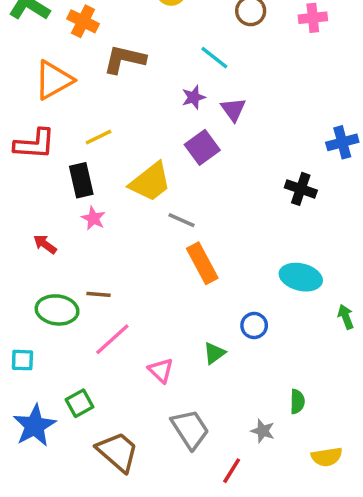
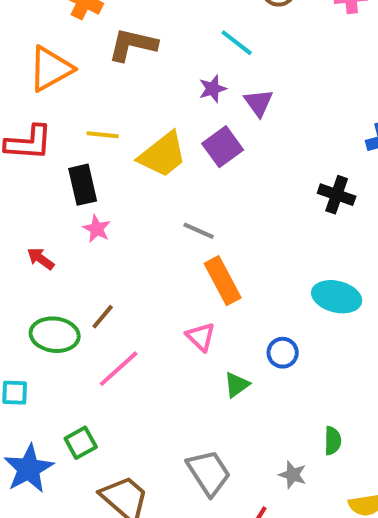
yellow line: (99, 137) -> (103, 135), turned 32
yellow trapezoid: (150, 182) -> (163, 155), moved
brown line: (99, 294) -> (103, 317), turned -55
pink triangle: (161, 370) -> (201, 337), moved

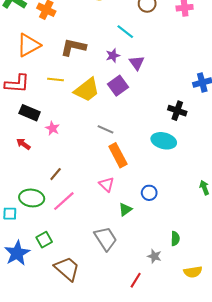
brown L-shape: (133, 45) -> (73, 47), moved
black rectangle: (83, 185) -> (30, 113), moved, turned -54
cyan ellipse: (337, 297) -> (164, 141), moved
green ellipse: (55, 335) -> (32, 198), moved
gray trapezoid: (209, 473) -> (106, 239), moved

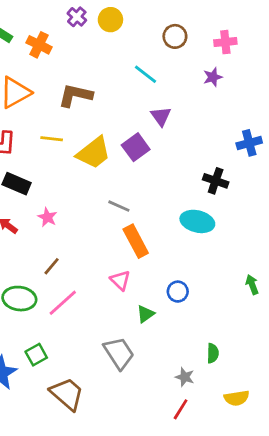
purple star: (113, 56) -> (213, 77), moved
pink star: (52, 128) -> (47, 217), moved
red line: (136, 280) -> (181, 409), moved

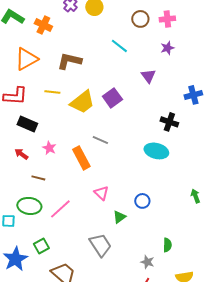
pink cross: (225, 42) -> (167, 19), moved
purple triangle: (161, 116) -> (148, 76), moved
orange rectangle: (136, 241) -> (81, 158), moved
brown line: (52, 266) -> (38, 178), moved, turned 64

